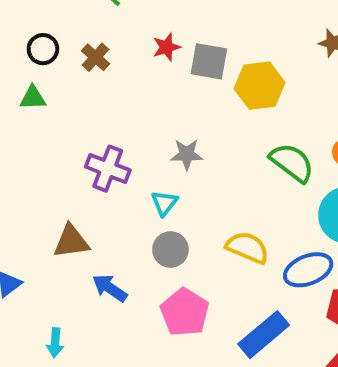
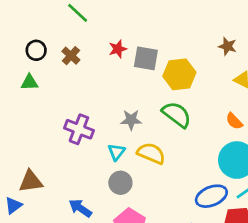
green semicircle: (292, 162) -> (177, 115), moved
brown triangle: (71, 241) -> (31, 181), moved
yellow semicircle: (247, 248) -> (151, 153), moved

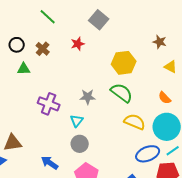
gray square: (146, 58) -> (99, 20), moved, turned 30
green triangle: (29, 82) -> (24, 69), moved
yellow semicircle: (151, 153) -> (135, 122), moved

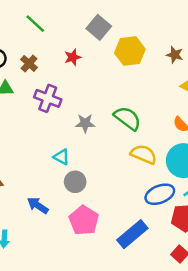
yellow hexagon: (124, 63) -> (130, 51), moved
purple cross: (49, 104) -> (48, 98), moved
cyan triangle: (77, 121) -> (61, 157), moved, turned -40

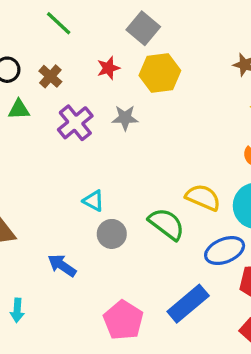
yellow hexagon: (130, 51) -> (160, 73), moved
purple cross: (48, 98) -> (75, 123), turned 30
green semicircle: (127, 118) -> (167, 224), moved
gray star: (85, 123) -> (125, 118), moved
pink pentagon: (84, 220) -> (123, 320), moved

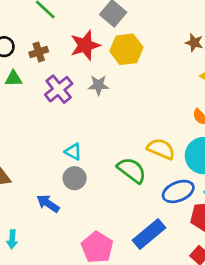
red star: (108, 68) -> (85, 45), size x1.6
brown cross: (50, 76) -> (39, 52), turned 30
gray circle: (112, 234) -> (75, 178), moved

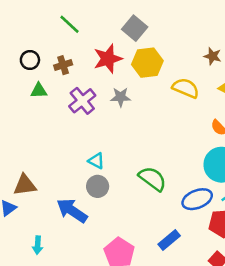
yellow semicircle: (161, 149) -> (186, 88), moved
blue arrow: (48, 203) -> (72, 211), size x1.4
blue rectangle: (149, 234) -> (169, 240), size x0.7

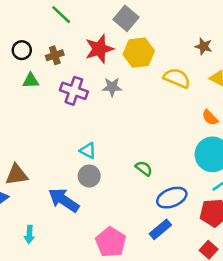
purple cross: (82, 101) -> (74, 91), turned -32
green semicircle: (152, 179) -> (144, 168), size x0.6
blue ellipse: (197, 199) -> (172, 198), moved

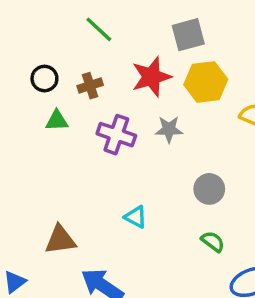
gray square: (126, 18) -> (188, 35), turned 35
brown triangle: (17, 175) -> (60, 240), moved
gray circle: (89, 176) -> (209, 189), moved

